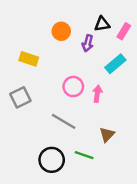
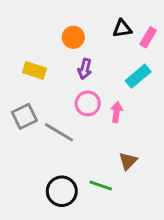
purple arrow: (88, 43) -> (85, 69), moved
gray line: (64, 121) -> (59, 132), moved

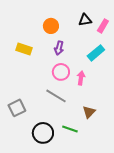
gray square: (24, 116) -> (17, 108), moved
gray line: (59, 132) -> (56, 96), moved

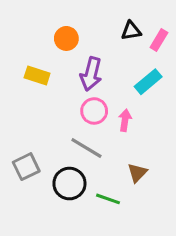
orange circle: (51, 26) -> (66, 38), moved
purple arrow: (59, 48) -> (91, 74), size x1.5
black circle: (43, 133) -> (69, 184), moved

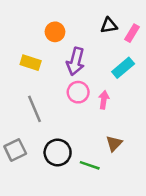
gray line: (86, 148) -> (34, 109), moved, turned 36
gray square: (26, 167) -> (15, 150), moved

